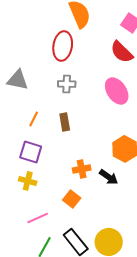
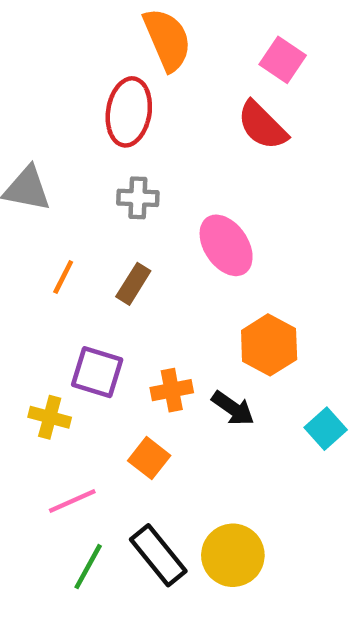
pink ellipse: (117, 91) -> (226, 245), moved
brown rectangle: (65, 122) -> (133, 284), turned 42
purple square: (31, 152) -> (97, 372), moved

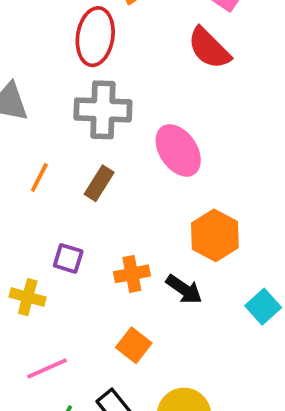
gray cross: (138, 198) -> (103, 110), size x1.6
purple square: (97, 372) -> (68, 258), size x0.7
orange square: (149, 458) -> (134, 345), moved

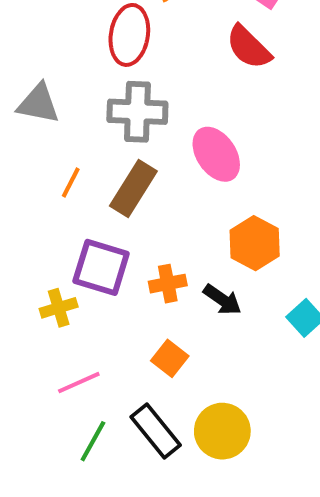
brown rectangle: (99, 183) -> (133, 189), size x1.5
purple square: (68, 258) -> (101, 267), size x1.8
yellow cross: (28, 297) -> (59, 308), turned -32

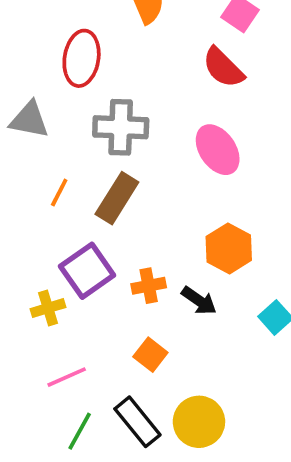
red ellipse: (129, 35) -> (82, 58), moved
pink ellipse: (216, 154) -> (218, 150), moved
purple square: (101, 267) -> (87, 271), turned 38

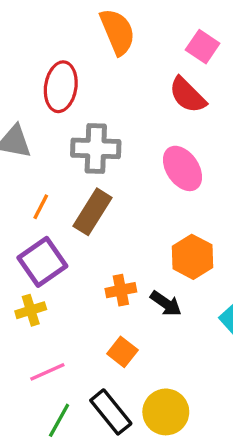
purple square: (87, 271) -> (42, 262), moved

